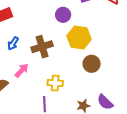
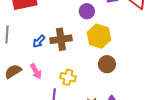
blue arrow: (13, 43) -> (39, 41), moved
pink arrow: (22, 70) -> (36, 71), moved, turned 98

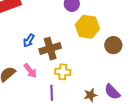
brown cross: (61, 39) -> (50, 49), moved
brown circle: (107, 64) -> (113, 45), moved

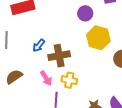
pink arrow: (30, 71) -> (46, 78), moved

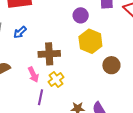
blue arrow: (39, 46) -> (20, 32), moved
yellow cross: (69, 80) -> (56, 80), turned 35

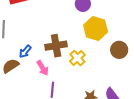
blue arrow: (20, 32) -> (25, 51), moved
yellow cross: (56, 80) -> (77, 58), moved

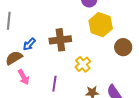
yellow cross: (77, 58) -> (83, 64), moved
pink arrow: (43, 68) -> (24, 77), moved

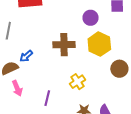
brown cross: (60, 40) -> (64, 45), moved

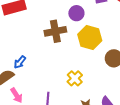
brown cross: (64, 45) -> (55, 31), moved

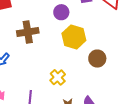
brown cross: (55, 31) -> (28, 32), moved

